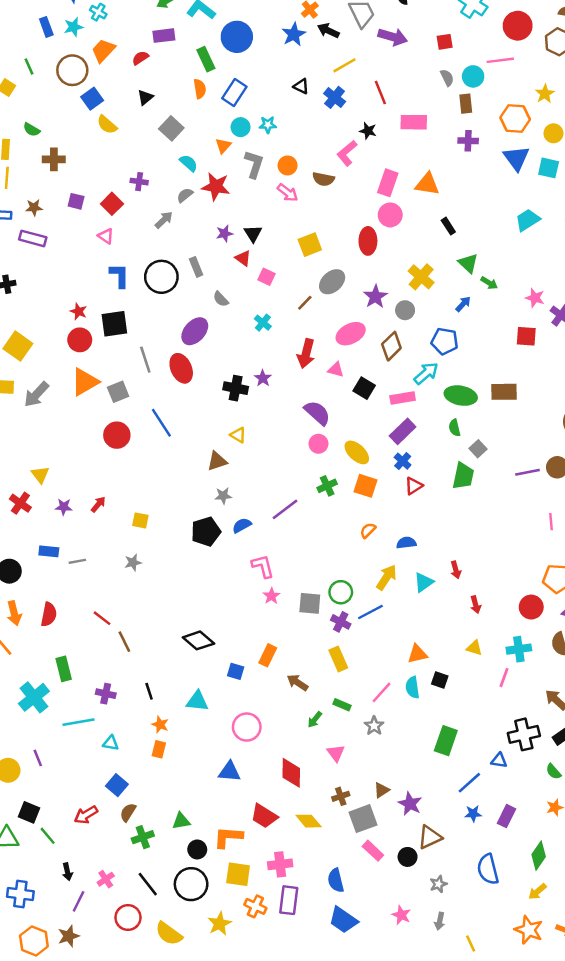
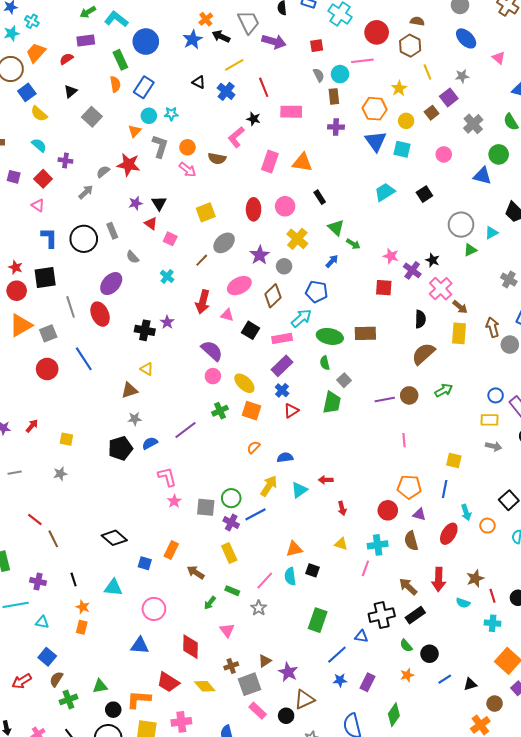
cyan semicircle: (189, 163) -> (39, 145), moved
pink circle: (390, 215) -> (285, 206), moved
red arrow: (456, 570) -> (326, 480), turned 104

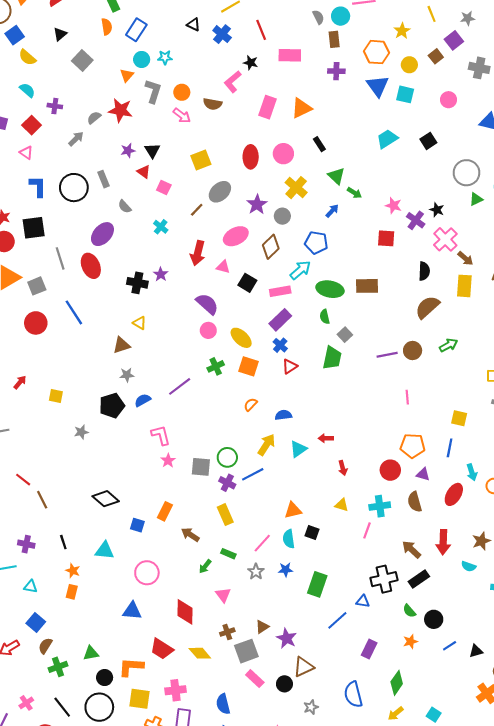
gray cross: (473, 124) -> (479, 68), turned -36
orange triangle: (302, 163) -> (301, 108), turned -35
gray star: (60, 474) -> (81, 432), moved
blue star: (340, 680) -> (286, 570), moved

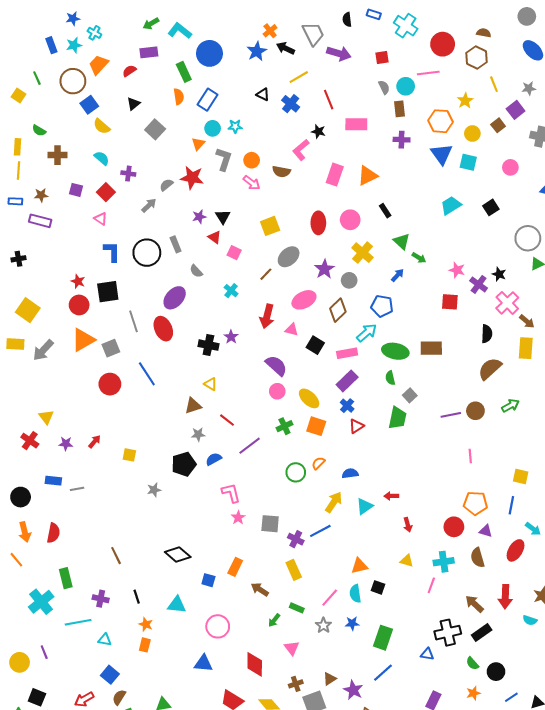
green circle: (227, 457) -> (296, 472), moved
cyan arrow: (472, 472) -> (533, 529), turned -35
red line: (23, 480) -> (227, 420), moved
blue line: (337, 620) -> (383, 673), moved

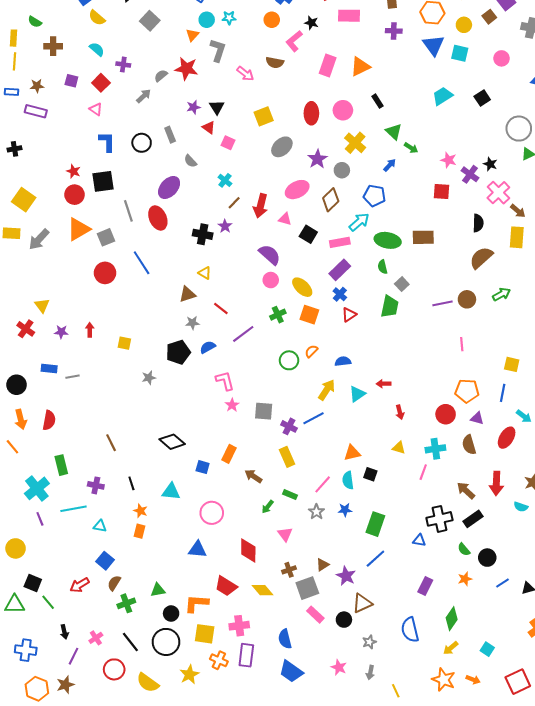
orange circle: (252, 160) -> (272, 20), moved
black circle: (147, 253) -> (142, 143), size x0.7
brown line: (266, 274) -> (234, 203), moved
red arrow: (94, 442) -> (90, 330), turned -40
purple line: (44, 652) -> (40, 519), moved

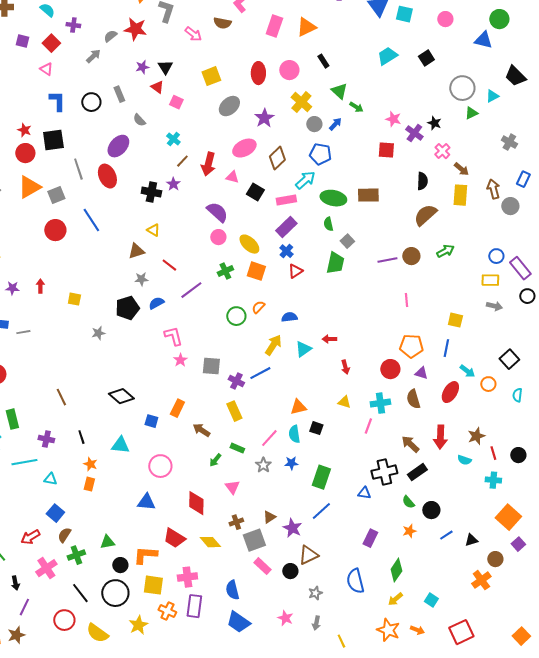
gray circle: (342, 170) -> (314, 124), moved
pink cross: (498, 193) -> (442, 151), size x0.7
pink cross: (96, 638) -> (46, 568), moved, size x1.5

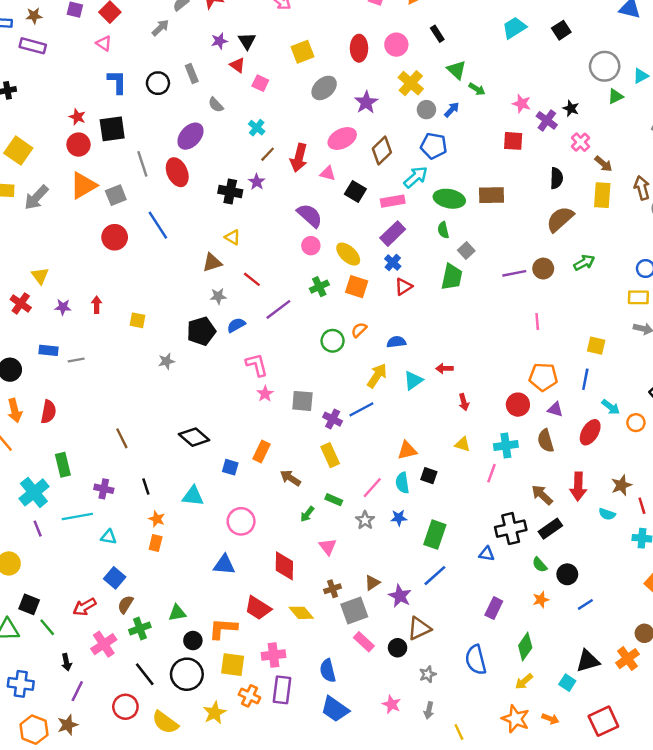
black triangle: (471, 540) -> (588, 661), moved, size x1.5

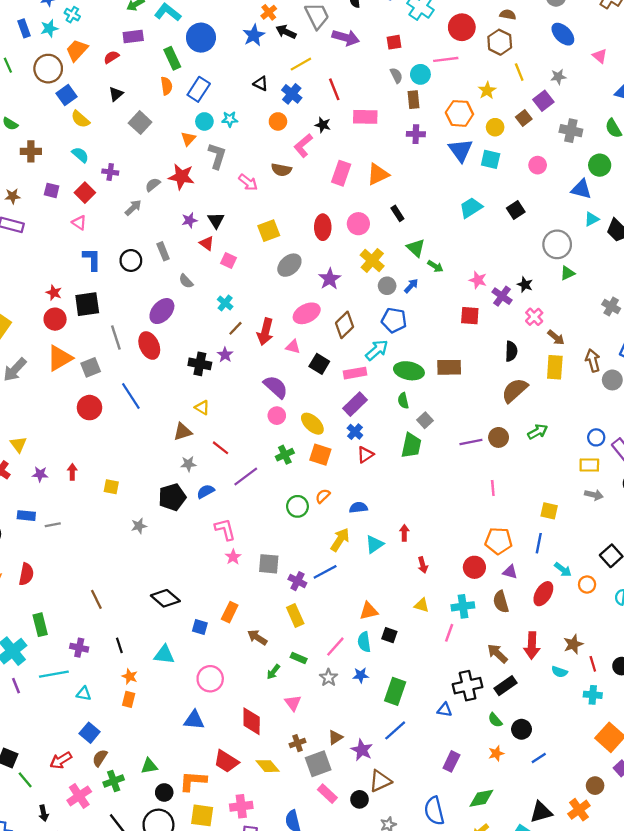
cyan triangle: (641, 76) -> (592, 219), moved
red arrow: (444, 368) -> (404, 533), turned 91
green diamond: (525, 647) -> (481, 798), turned 45

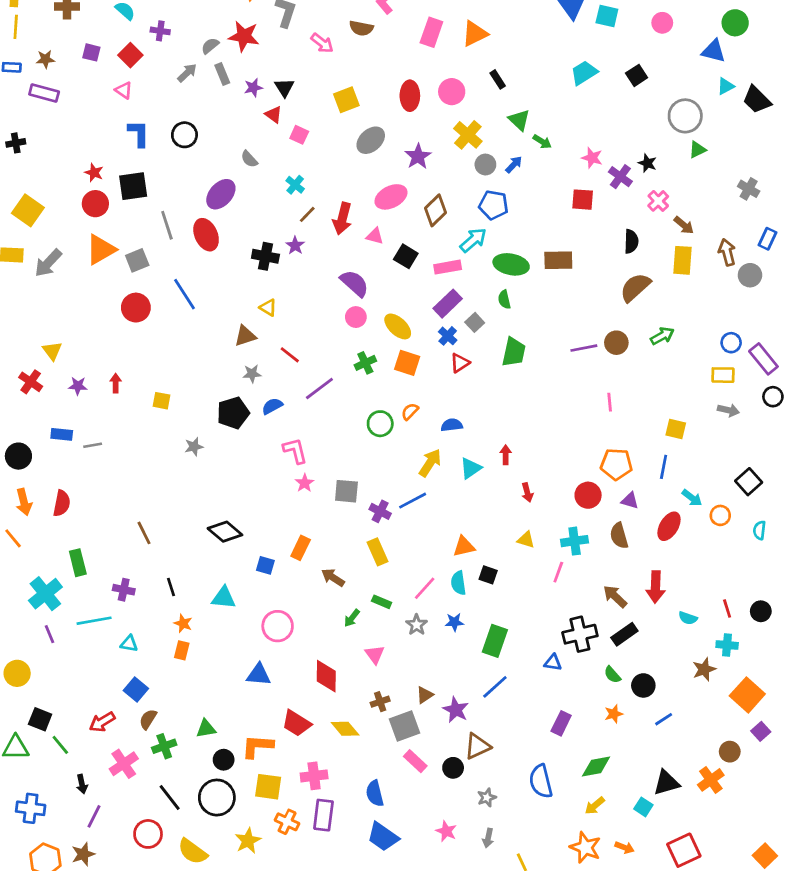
gray rectangle: (163, 251) -> (222, 74), moved
gray square: (425, 420) -> (475, 322), moved
brown star: (573, 644) -> (704, 669), moved

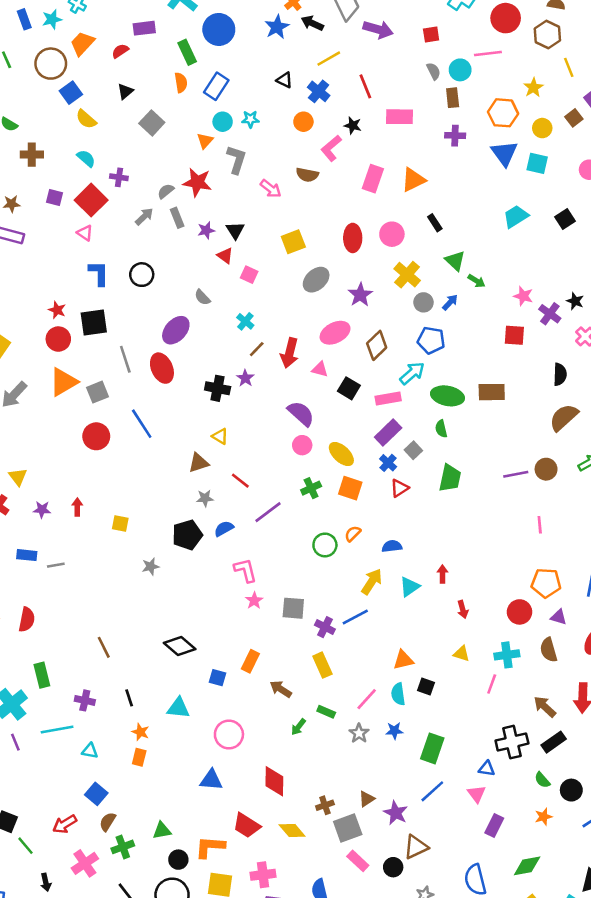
red square: (130, 55) -> (91, 200), size x1.4
pink triangle: (375, 654) -> (477, 794), moved

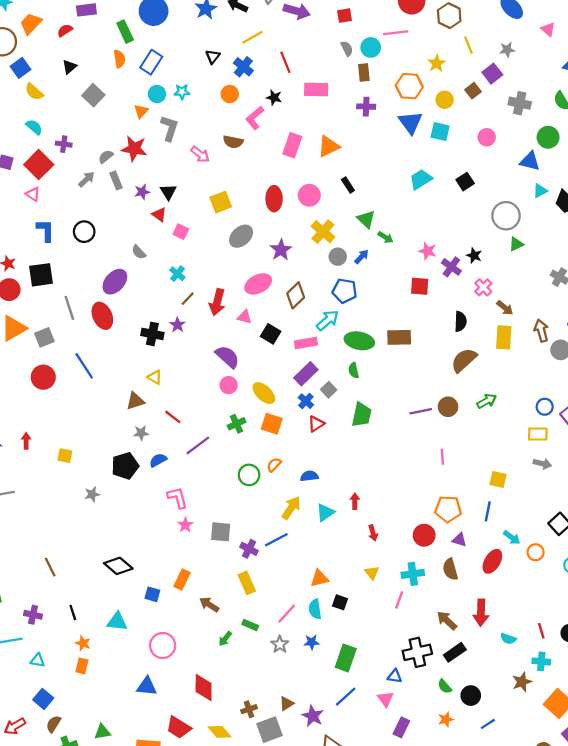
black triangle: (284, 80) -> (213, 57), turned 42
yellow triangle: (461, 654) -> (372, 573), turned 35

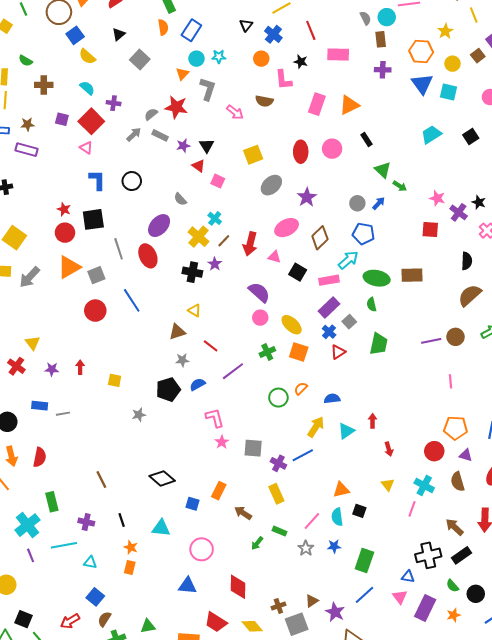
pink L-shape: (255, 118) -> (284, 80), turned -55
gray rectangle: (116, 180) -> (160, 135), turned -42
yellow cross: (323, 232) -> (199, 237), moved
cyan cross: (413, 574) -> (424, 486), turned 36
purple rectangle: (401, 727) -> (425, 608), moved, size x1.4

